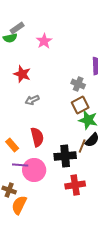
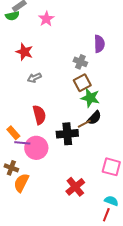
orange rectangle: (12, 145) -> (13, 133), moved
brown line: (82, 146) -> (84, 124), turned 40
red cross: (75, 185) -> (75, 187), moved, turned -30

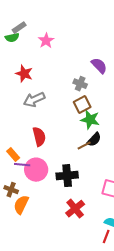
purple semicircle: (99, 44) -> (99, 66), turned -42
gray arrow: (34, 78) -> (34, 100), size x1.5
black cross: (67, 134) -> (67, 176), moved

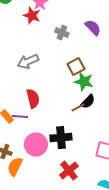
red star: (24, 74) -> (32, 16), moved
gray cross: (80, 84) -> (62, 33), moved
purple line: (22, 165) -> (20, 117), moved
pink circle: (36, 170) -> (36, 145), moved

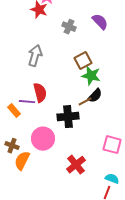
gray arrow: (28, 62) -> (35, 56), turned 130
purple line: (20, 117) -> (27, 102), moved
black cross: (61, 138) -> (68, 117), moved

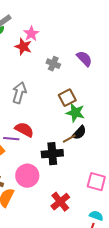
red semicircle: (40, 93) -> (24, 130), turned -48

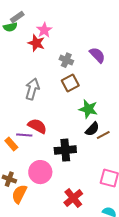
brown square: (67, 98) -> (70, 83), moved
brown line: (69, 139) -> (103, 135), moved

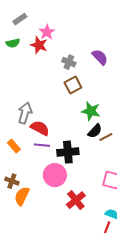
green semicircle: (10, 27) -> (13, 43), moved
gray arrow: (32, 89) -> (25, 113), moved
purple line: (24, 135) -> (42, 145), moved
pink circle: (40, 172) -> (55, 175), moved

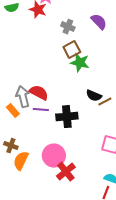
green star: (91, 111) -> (80, 63), moved
gray arrow: (25, 113) -> (23, 97), moved, turned -30
black semicircle: (95, 131) -> (94, 96), turned 70
pink circle: (55, 175) -> (54, 156), moved
red cross: (76, 200) -> (66, 172), moved

